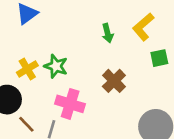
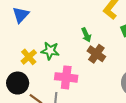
green arrow: (108, 33) -> (86, 35), moved

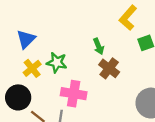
blue triangle: (21, 15) -> (26, 39), moved

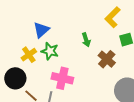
blue triangle: (26, 39) -> (41, 30), moved
brown cross: (109, 68) -> (107, 59), moved

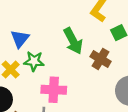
green arrow: (86, 40) -> (73, 41), size x1.6

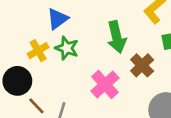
pink cross: (54, 90) -> (105, 85), moved, turned 30

